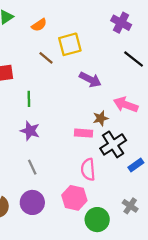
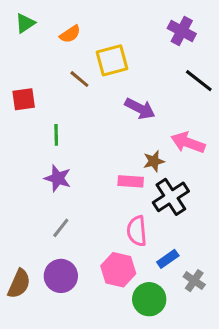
blue rectangle: (136, 165) -> (168, 259), moved
gray line: (32, 167) -> (61, 228), turned 63

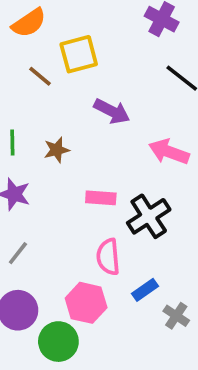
orange semicircle: (70, 34) -> (29, 23), size x1.4
brown star: (154, 161) -> (57, 150), moved
green circle: (149, 299) -> (58, 342), moved

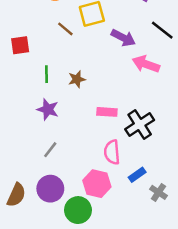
purple arrow: (112, 111) -> (123, 38), moved
pink arrow: (169, 152) -> (146, 64), moved

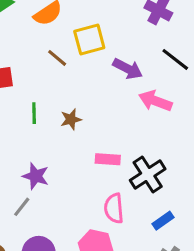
purple star: (48, 109) -> (36, 176), moved
gray line: (50, 150) -> (22, 207), moved
blue rectangle: (137, 175) -> (163, 221), moved

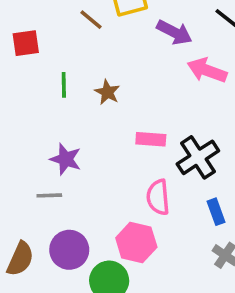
brown star: (71, 119) -> (107, 92), turned -30
gray line: (22, 207) -> (49, 195), turned 50
blue rectangle: (163, 221) -> (216, 212), turned -75

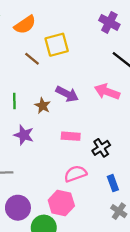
purple arrow: (174, 32) -> (67, 94), moved
black cross: (198, 157) -> (101, 148), size x0.7
purple star: (66, 159) -> (24, 135), moved
pink semicircle: (158, 197) -> (75, 174), turned 75

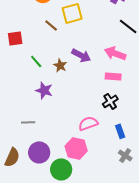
green line: (14, 101) -> (36, 61), turned -40
pink rectangle: (71, 136) -> (113, 76), moved

